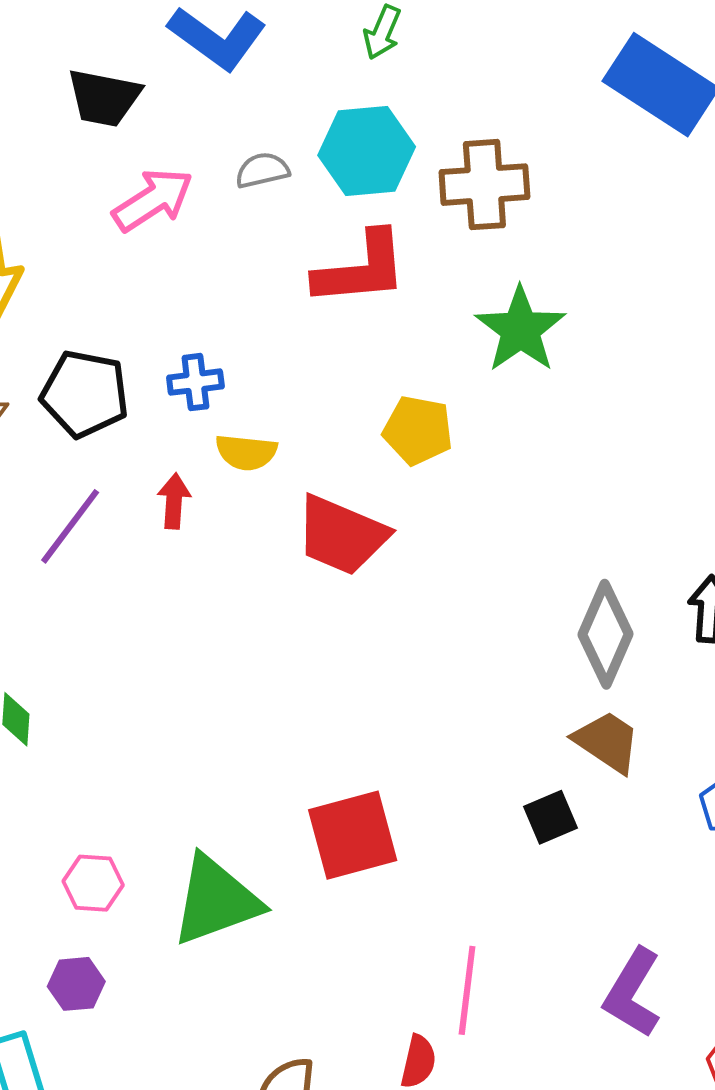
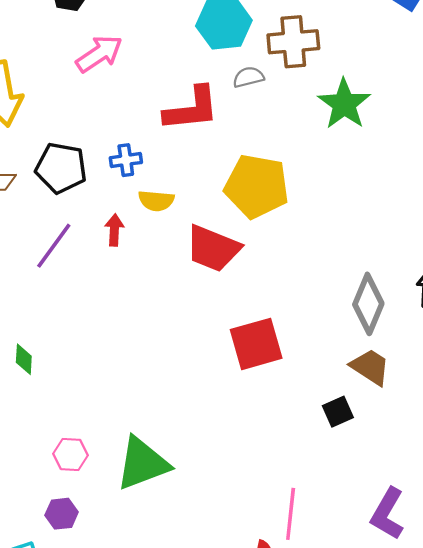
gray semicircle: (262, 170) -> (248, 77), moved
red L-shape: (361, 269) -> (192, 109), moved
green star: (520, 329) -> (344, 104), moved
yellow pentagon: (418, 430) -> (257, 186), size x1.6
red square: (353, 835) -> (256, 344), moved

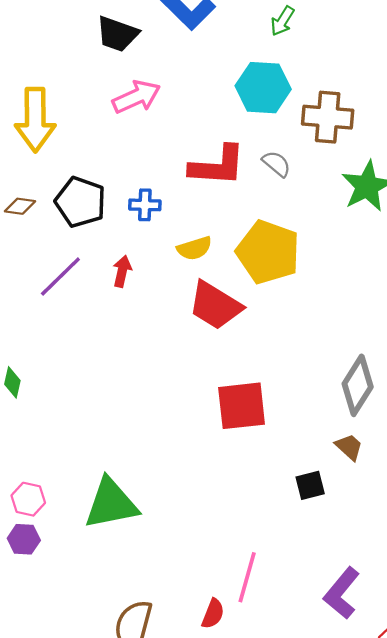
gray semicircle: (248, 77) -> (276, 164), moved, turned 44
yellow semicircle: (156, 201) -> (194, 248), moved, turned -32
brown trapezoid: (370, 367) -> (349, 447), size x0.7
pink hexagon: (71, 454) -> (28, 499), moved

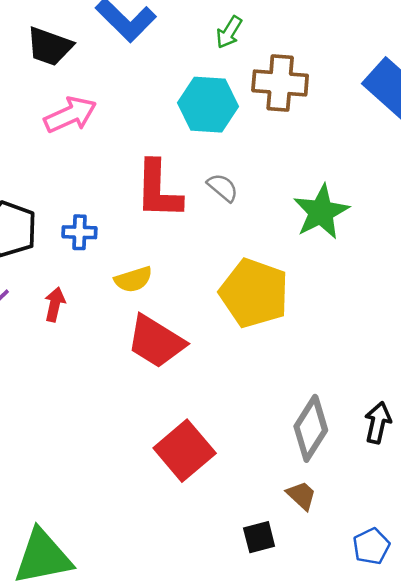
brown cross: (328, 117) -> (280, 83), moved
red L-shape: (217, 166) -> (158, 190), turned 88
yellow pentagon: (268, 252) -> (254, 293), moved
red square: (242, 406) -> (185, 451), turned -34

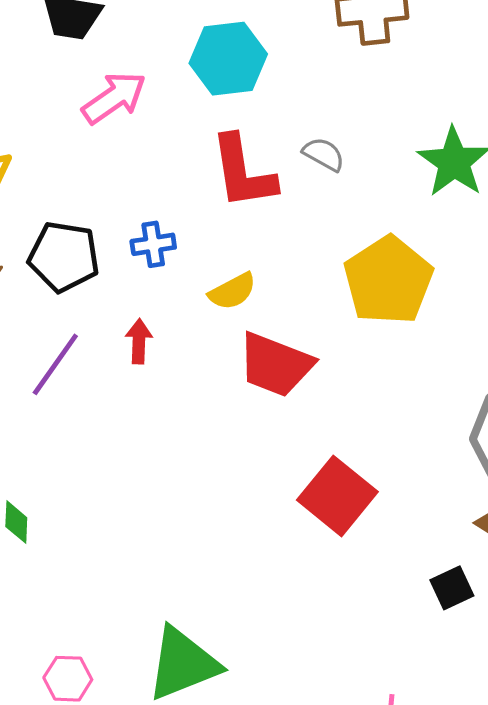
cyan hexagon: (208, 105) -> (228, 59), moved
yellow pentagon: (254, 293) -> (388, 280), turned 30

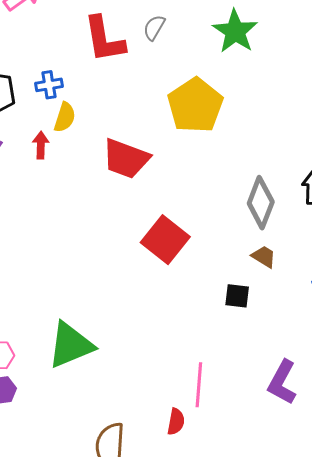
gray semicircle: (324, 154) -> (154, 28), turned -88
yellow semicircle: (232, 291) -> (65, 117), moved, turned -44
black square: (452, 588) -> (237, 296), turned 32

